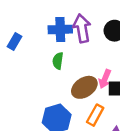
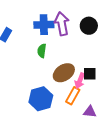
pink arrow: (105, 79) -> (80, 81), moved

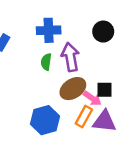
purple arrow: (62, 24) -> (70, 57), moved
pink arrow: (80, 81) -> (92, 98), turned -77
purple triangle: (90, 112) -> (104, 121), moved, size x1.5

